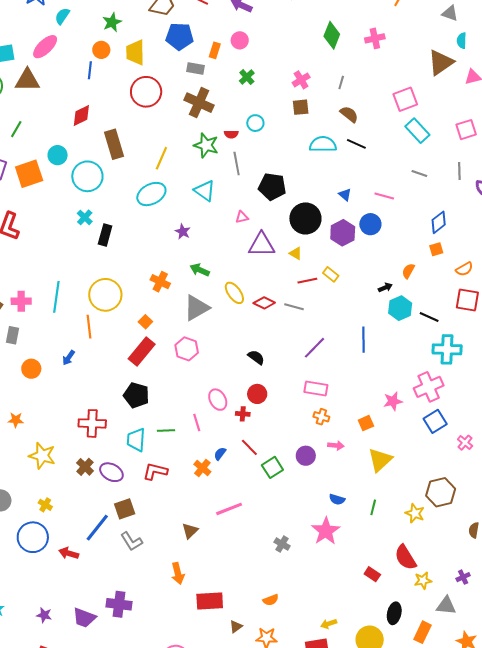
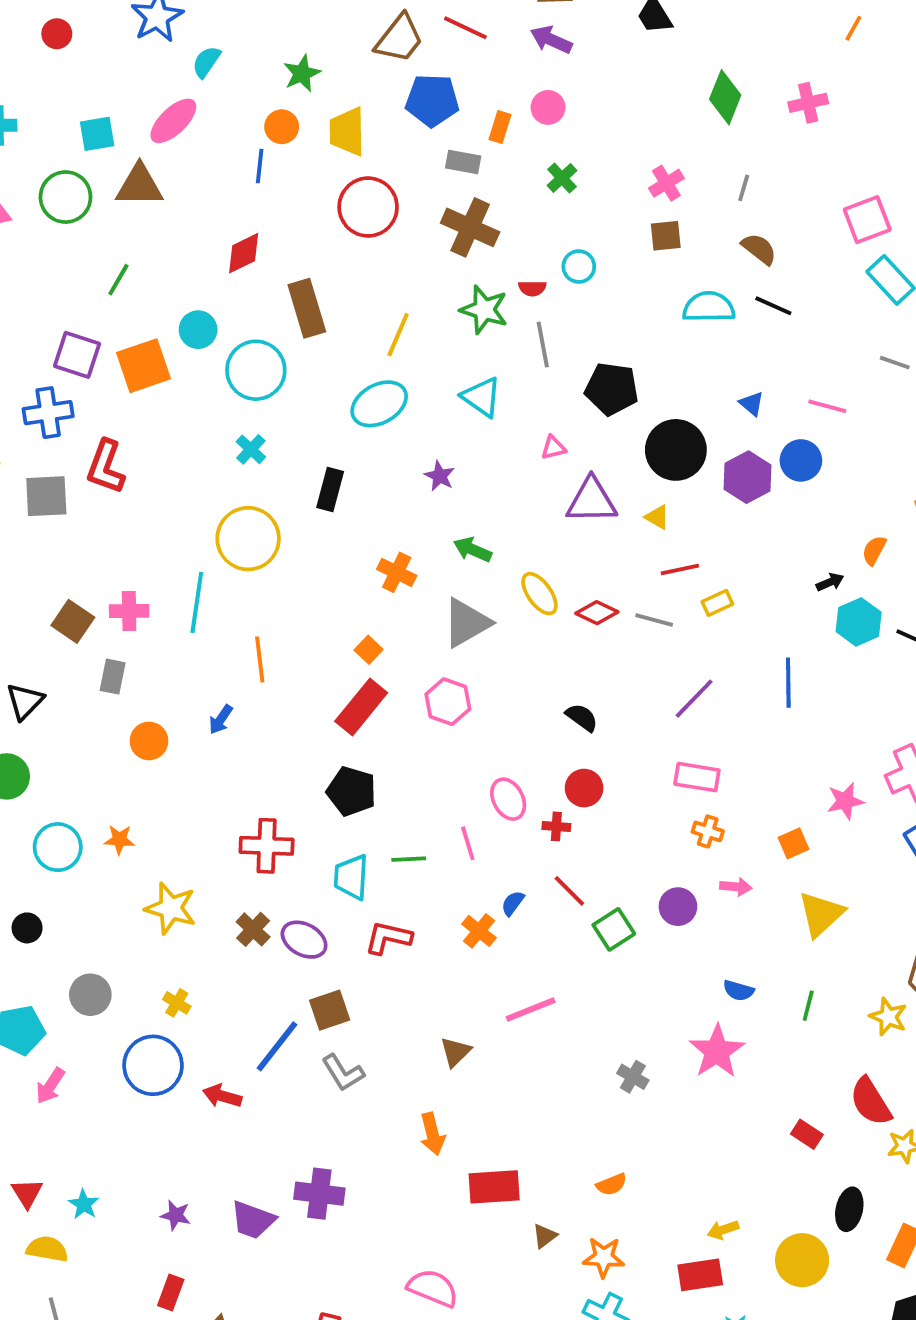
black rectangle: (105, 235) -> (330, 489), moved
yellow rectangle: (331, 274) -> (717, 603), moved, turned -63
yellow circle: (105, 295) -> (248, 539), moved

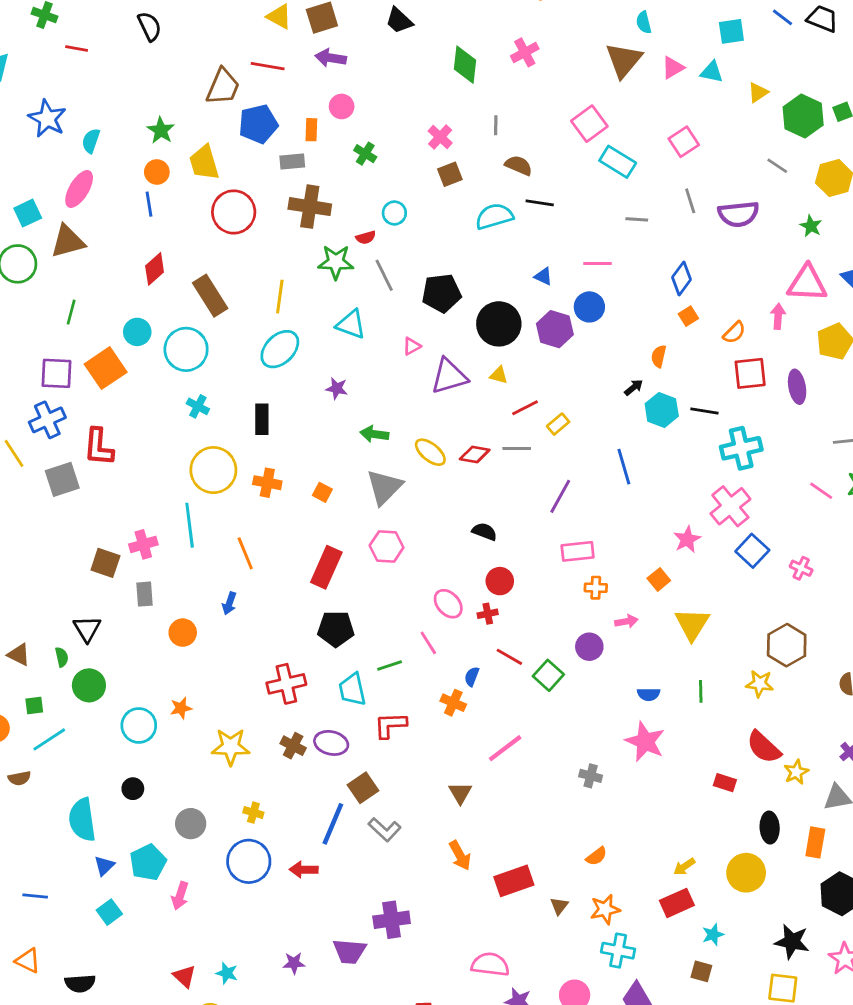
orange cross: (397, 572) -> (267, 483), moved
orange square: (369, 650) -> (322, 492), moved

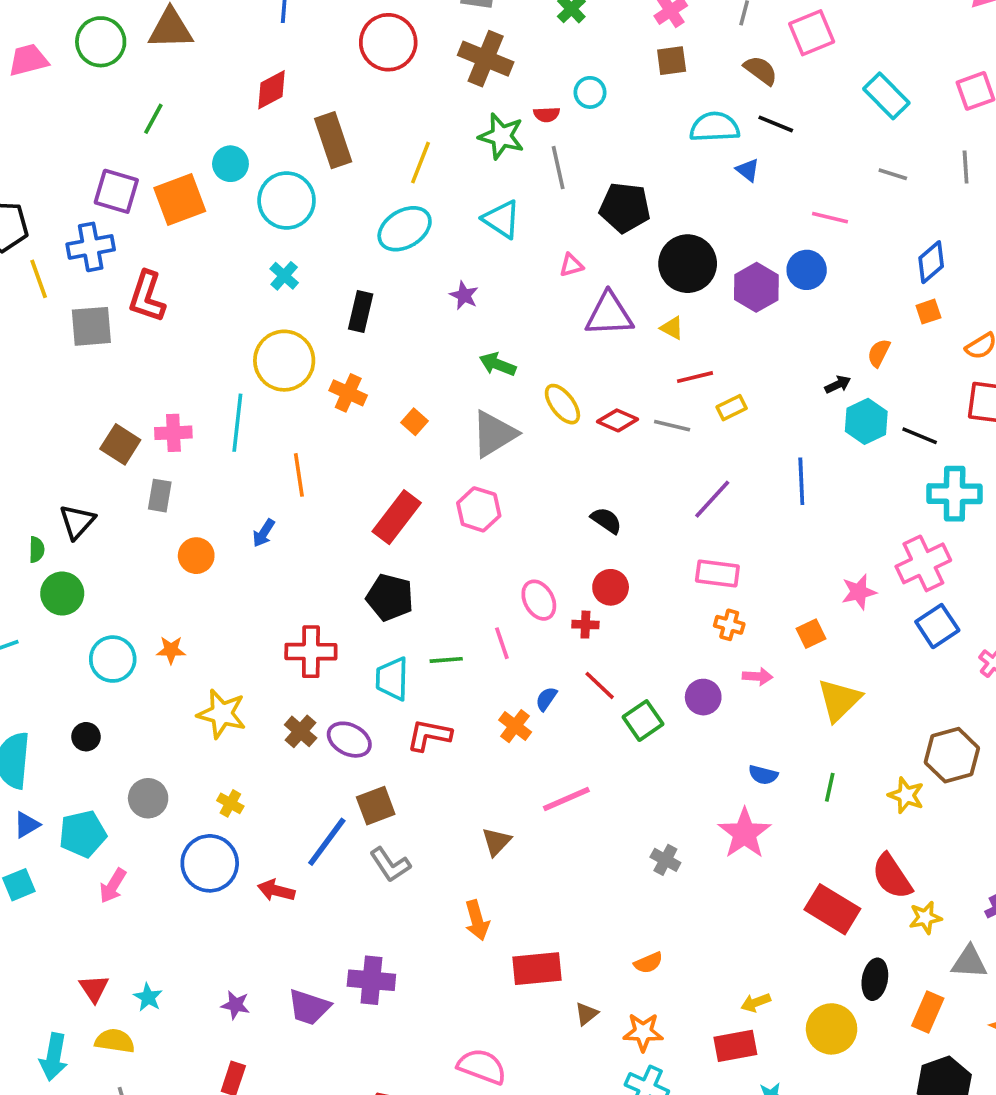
pink square: (589, 124) -> (812, 33), moved
blue triangle: (543, 276) -> (748, 170), moved
red rectangle: (725, 783) -> (832, 909), size x1.8

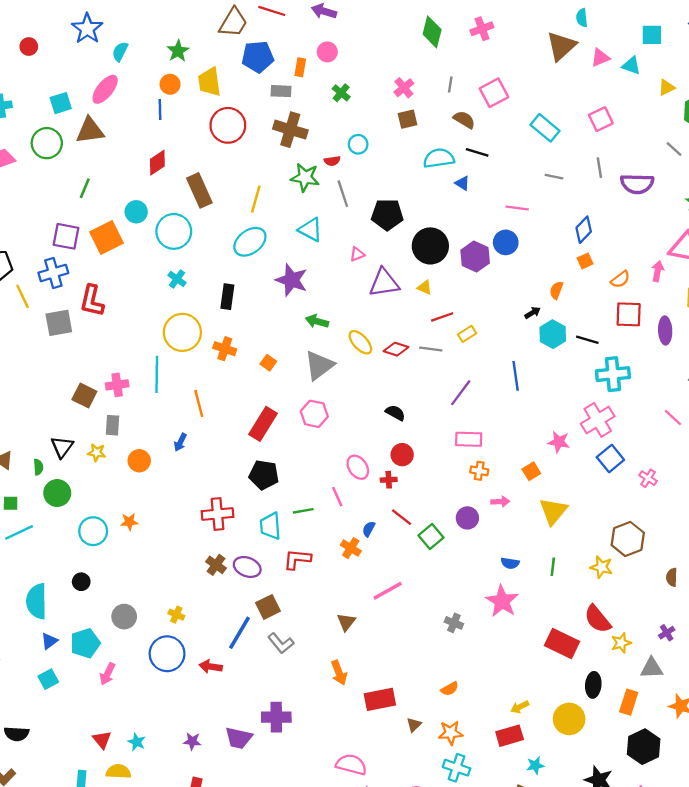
purple star: (464, 295) -> (292, 280), size x1.8
pink star: (859, 592) -> (559, 442), turned 30
yellow star: (222, 714) -> (97, 453), moved, size x0.6

